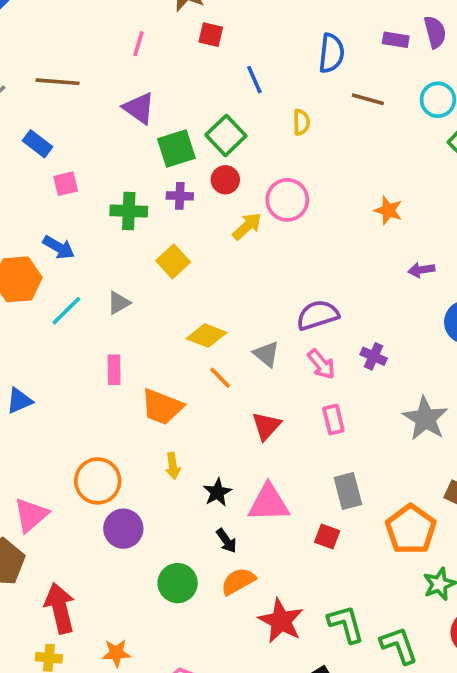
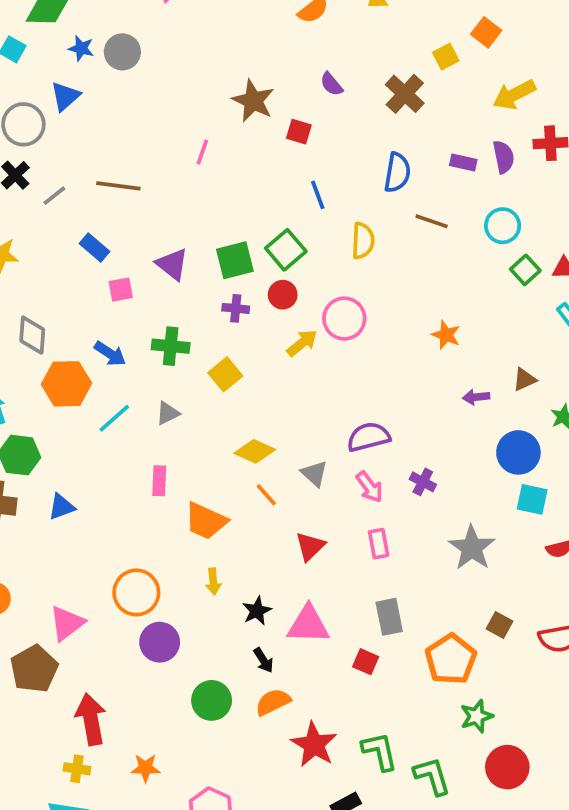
red square: (211, 35) -> (299, 132), moved
purple triangle: (139, 108) -> (172, 264), moved
yellow semicircle: (301, 122) -> (363, 241), size x1.4
green cross: (129, 211) -> (171, 346), moved

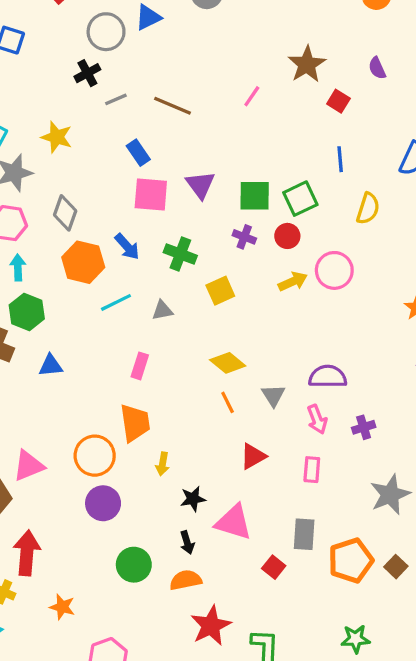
pink square: (121, 290) -> (151, 195), size x1.6
purple cross: (423, 482) -> (364, 427), turned 30
orange trapezoid: (206, 521) -> (135, 423), moved, turned -138
orange pentagon: (451, 659) -> (351, 560), moved

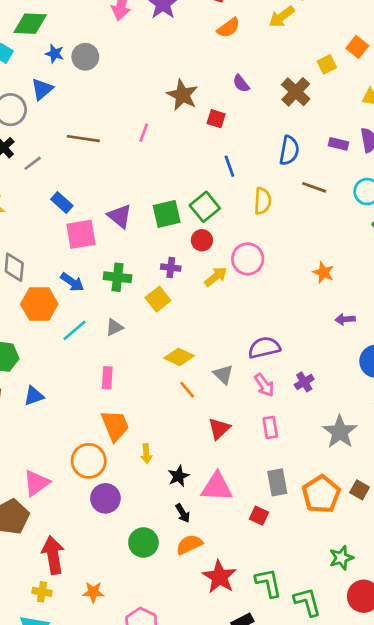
brown line: (173, 106) -> (83, 139), moved
purple cross: (244, 237) -> (171, 268), moved

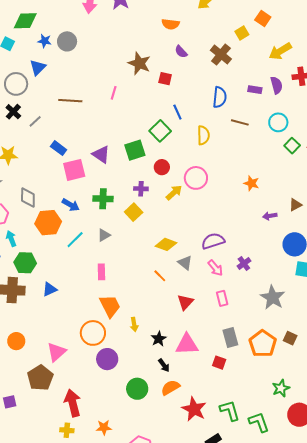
orange semicircle: (228, 28) -> (171, 24), moved, turned 48
green square: (205, 207) -> (160, 131), moved
yellow diamond: (179, 357) -> (166, 244), moved

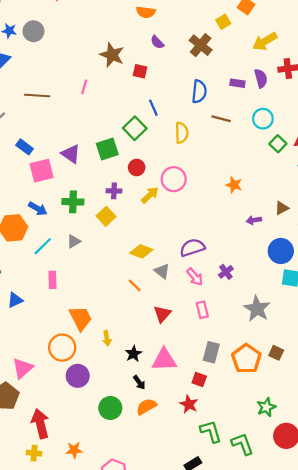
pink rectangle: (101, 272) -> (52, 280), moved
gray rectangle: (230, 338) -> (211, 352), turned 30
red star: (194, 409) -> (189, 404), moved, size x0.7

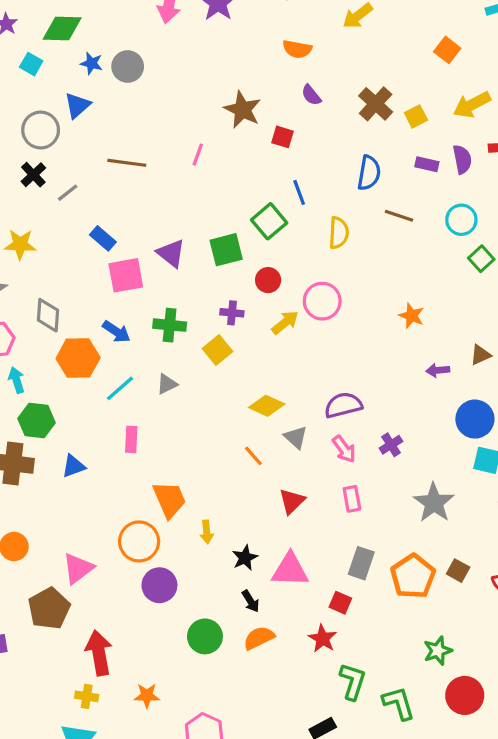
yellow square: (223, 22) -> (416, 116), moved
green L-shape: (211, 431) -> (353, 681), turned 30

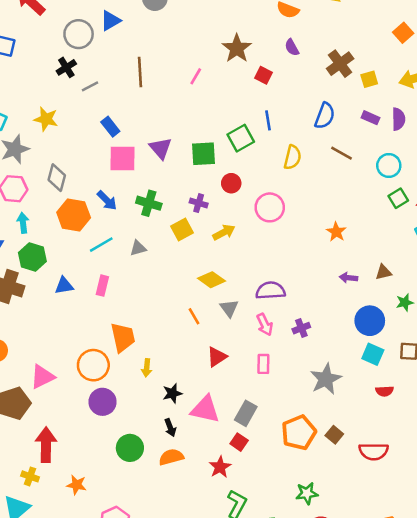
brown line: (127, 163) -> (140, 72), turned 68
yellow arrow: (285, 323) -> (224, 232), moved
blue triangle: (73, 466) -> (64, 286), moved
gray rectangle: (361, 563) -> (246, 413), moved

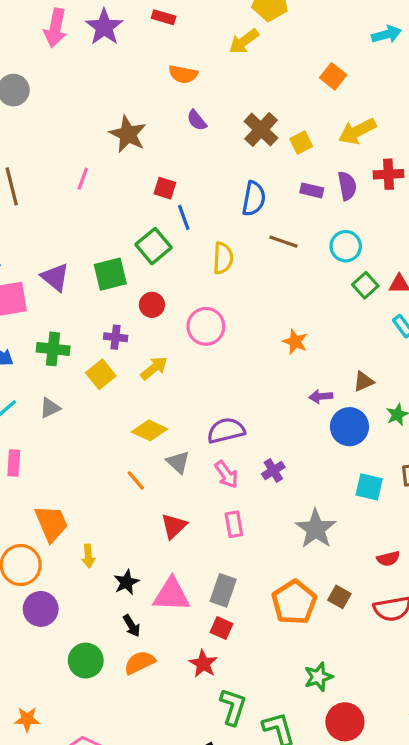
red square: (264, 75) -> (165, 188), moved
blue circle: (370, 321) -> (349, 427), moved
red semicircle: (385, 391) -> (388, 559), moved

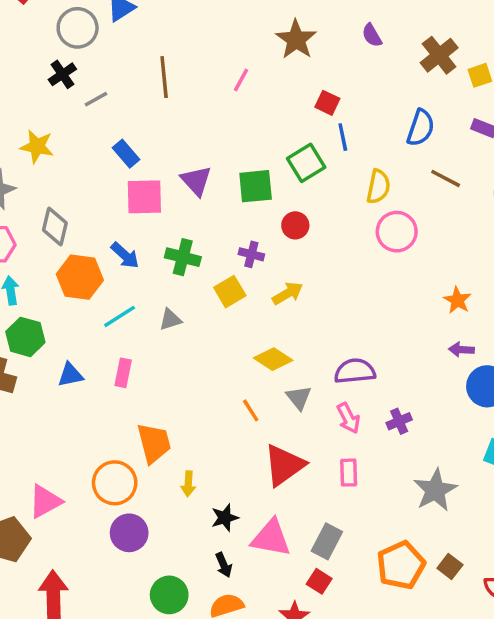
pink circle: (206, 326) -> (397, 232), moved
orange star: (295, 342) -> (457, 300), moved
red triangle: (174, 526) -> (284, 465), size x1.5

